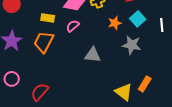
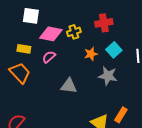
orange trapezoid: (44, 42) -> (20, 73), turned 110

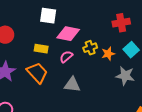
yellow cross: (74, 32) -> (90, 48), moved
gray triangle: (69, 86) -> (72, 85), moved

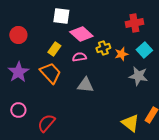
pink diamond: (68, 34) -> (81, 34), turned 30
yellow rectangle: (41, 49) -> (54, 49), turned -64
pink semicircle: (66, 57) -> (79, 57), turned 32

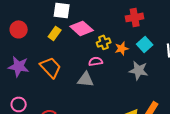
yellow rectangle: (54, 49) -> (55, 33), moved
pink semicircle: (79, 57) -> (96, 61), moved
purple star: (18, 72) -> (19, 66), turned -30

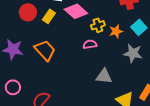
red circle: (19, 29) -> (28, 12), moved
gray triangle: (86, 79) -> (104, 76), moved

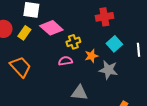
orange star: (116, 31) -> (91, 56), moved

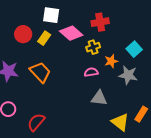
red cross: (104, 17) -> (100, 22), moved
pink semicircle: (65, 61) -> (91, 72), moved

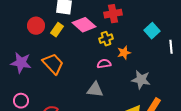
cyan square: (134, 49) -> (152, 31), moved
gray star: (128, 75) -> (141, 80), moved
gray triangle: (99, 98) -> (95, 90), moved

